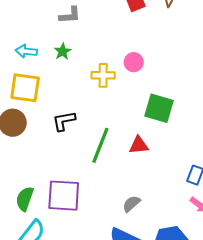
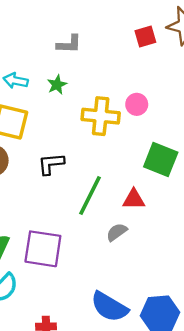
yellow cross: (103, 75) -> (101, 116), size x1.4
gray semicircle: (131, 204) -> (117, 232), moved

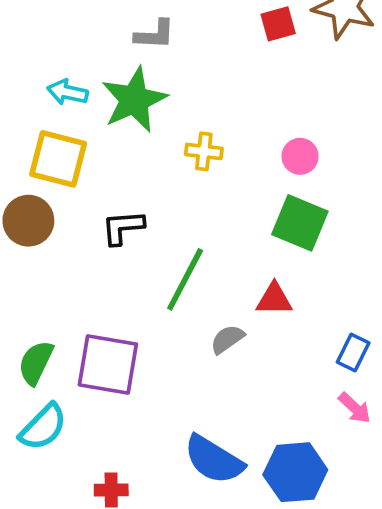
green star: (57, 85) -> (134, 100), size x2.0
pink circle: (137, 104) -> (300, 156), moved
yellow cross: (101, 116) -> (204, 151), size x0.6
red triangle: (134, 199) -> (274, 299), moved

